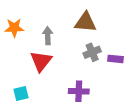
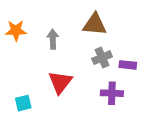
red triangle: (41, 61) -> (60, 82), moved
purple cross: (79, 91) -> (112, 93), moved

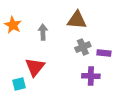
orange star: (16, 30) -> (13, 25), turned 30
red triangle: (60, 82) -> (35, 67), moved

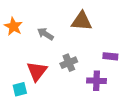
gray arrow: (43, 32) -> (45, 34), turned -56
gray cross: (83, 47) -> (69, 63), moved

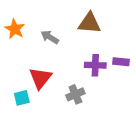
gray cross: (69, 63) -> (75, 94), moved
purple cross: (97, 81) -> (95, 65), moved

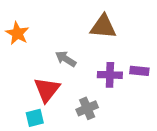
gray arrow: (50, 37) -> (66, 59), moved
cyan square: (22, 98) -> (35, 118), moved

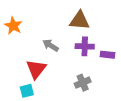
purple cross: (110, 75) -> (85, 46), moved
gray cross: (87, 108) -> (83, 83), moved

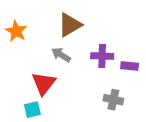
brown triangle: (80, 21) -> (70, 25), moved, turned -35
gray cross: (83, 83) -> (113, 100), moved, turned 35

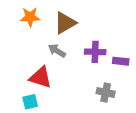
orange star: (16, 31) -> (30, 17), moved, turned -30
red triangle: (44, 83) -> (41, 77), turned -50

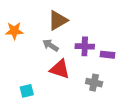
orange star: (30, 17) -> (14, 31), moved
red triangle: (41, 77) -> (60, 69), moved

